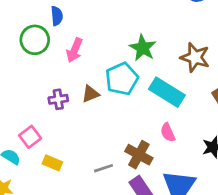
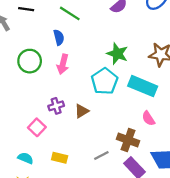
blue semicircle: (57, 16) -> (59, 37), moved
brown triangle: (90, 94) -> (82, 111), moved
pink square: (30, 137) -> (37, 127), moved

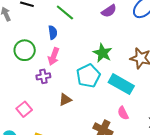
purple cross: (56, 106) -> (43, 76), moved

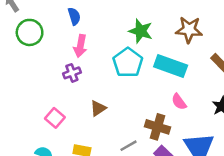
green circle: (25, 50) -> (30, 32), moved
brown triangle: (65, 100) -> (98, 108), moved

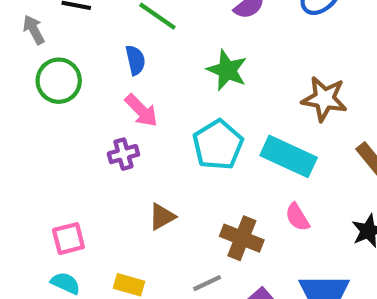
green star: (141, 31) -> (227, 70), moved
pink arrow: (80, 46) -> (141, 110), turned -60
pink square: (55, 118) -> (68, 239), moved, turned 30
brown cross: (157, 127) -> (242, 238), moved

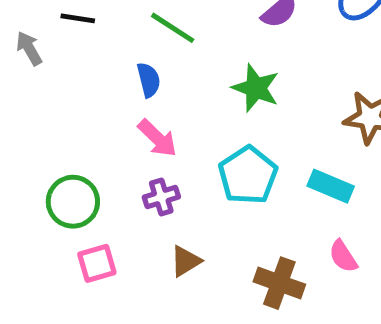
green circle: (59, 81) -> (73, 202), moved
purple cross: (123, 154) -> (161, 197), moved
cyan rectangle: (289, 156) -> (331, 186), size x0.7
pink square: (68, 239) -> (97, 263), moved

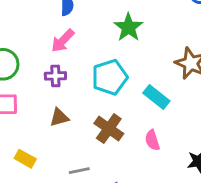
pink arrow: (157, 138) -> (63, 41), turned 75
brown cross: (279, 283) -> (109, 129), moved

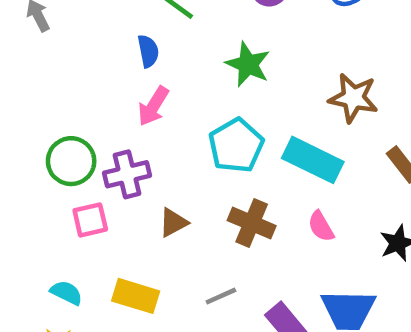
purple cross: (55, 76) -> (127, 174), moved, size x1.4
cyan rectangle: (156, 97) -> (313, 160), size x1.4
yellow rectangle: (25, 159) -> (136, 296), size x1.4

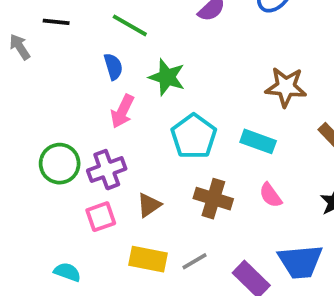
green star: (248, 64) -> (167, 77), moved
cyan rectangle: (313, 160) -> (258, 141), size x0.7
pink square: (90, 220) -> (101, 217), moved
yellow rectangle: (136, 296) -> (148, 259), moved

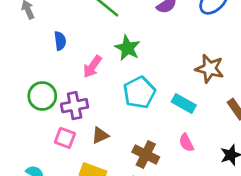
blue semicircle: (113, 67) -> (60, 41), moved
brown cross: (213, 199) -> (146, 155), moved
pink square: (101, 217) -> (65, 138), turned 30

